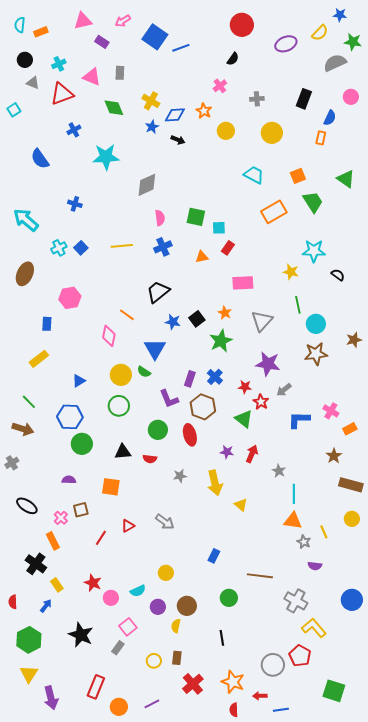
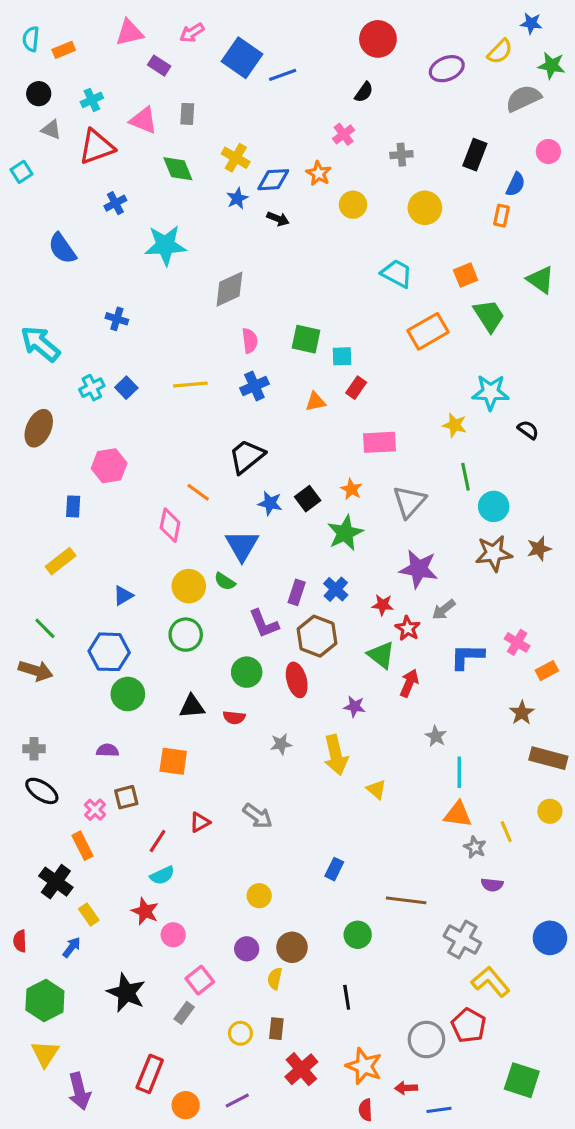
brown star: (354, 340) -> (539, 549), moved
red arrow: (252, 454) -> (409, 683), moved
gray cross: (12, 463) -> (34, 749), moved, turned 32
cyan semicircle: (138, 591) -> (162, 875), moved

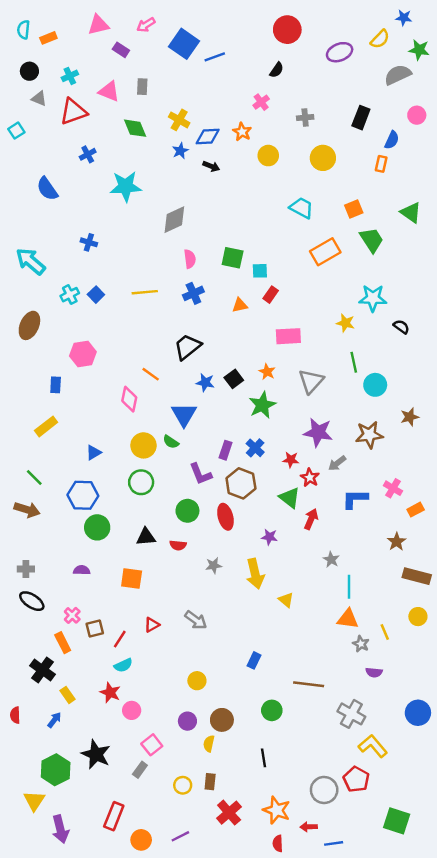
brown star: (494, 553) -> (369, 435), moved
brown square: (126, 797) -> (95, 628), moved
green hexagon: (45, 1000) -> (56, 770), moved

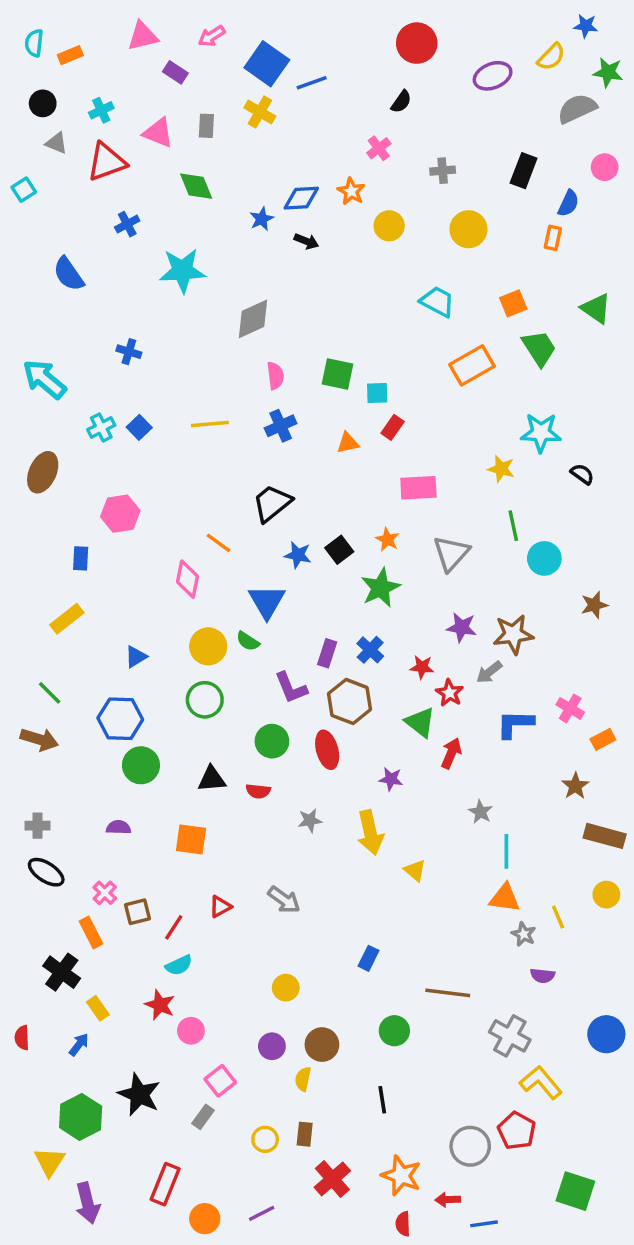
yellow cross: (179, 120) -> (260, 112), moved
purple star: (318, 432) -> (462, 627), size x0.7
brown star: (369, 435) -> (513, 634), moved

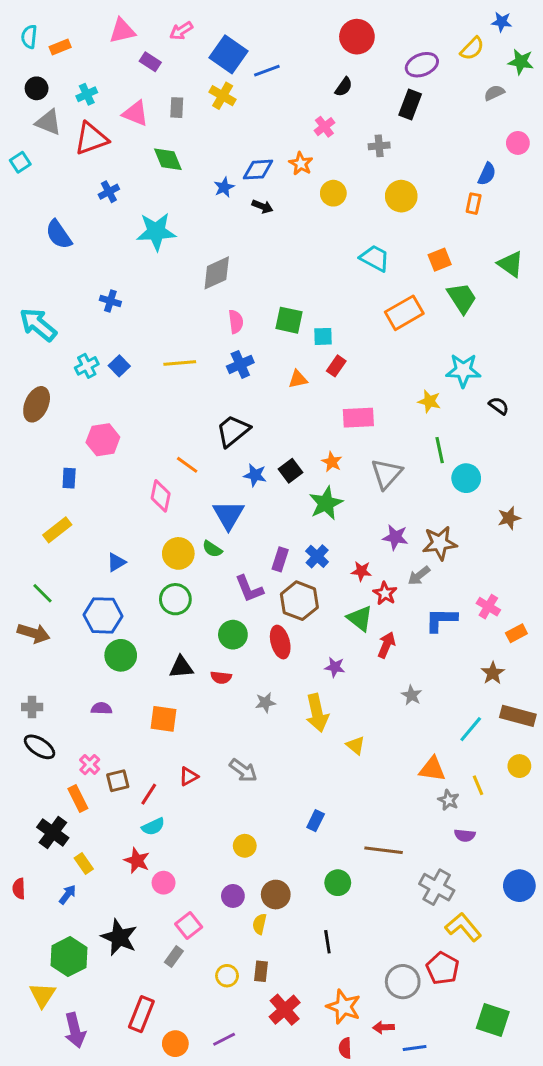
gray semicircle: (577, 109) -> (494, 93), size x0.6
gray triangle: (56, 143) -> (48, 122), size x1.4
black rectangle: (524, 171) -> (410, 105), moved
cyan line: (506, 851) -> (471, 729), moved, turned 40

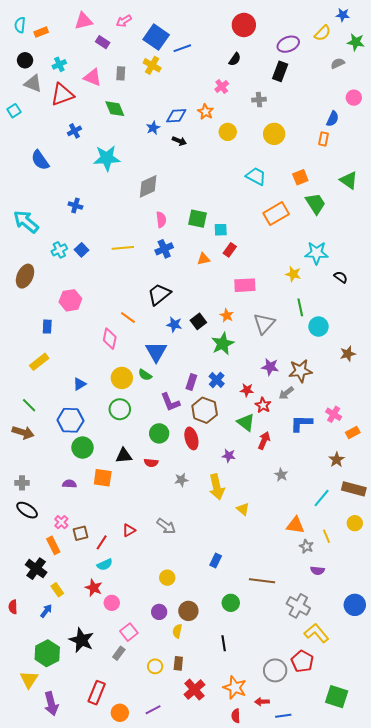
orange square: (164, 719) -> (103, 478), moved

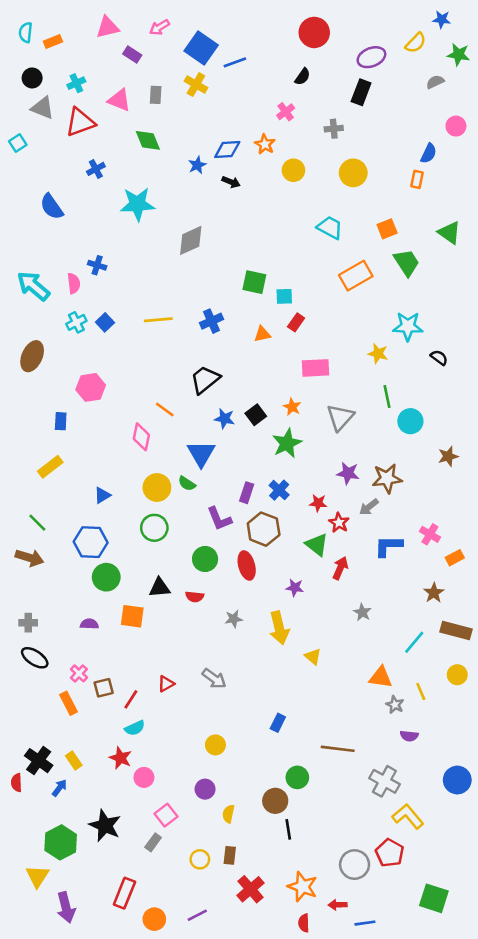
pink semicircle: (161, 220) -> (74, 283), moved
black cross: (36, 569) -> (39, 761), moved
brown circle: (188, 611) -> (275, 801), moved

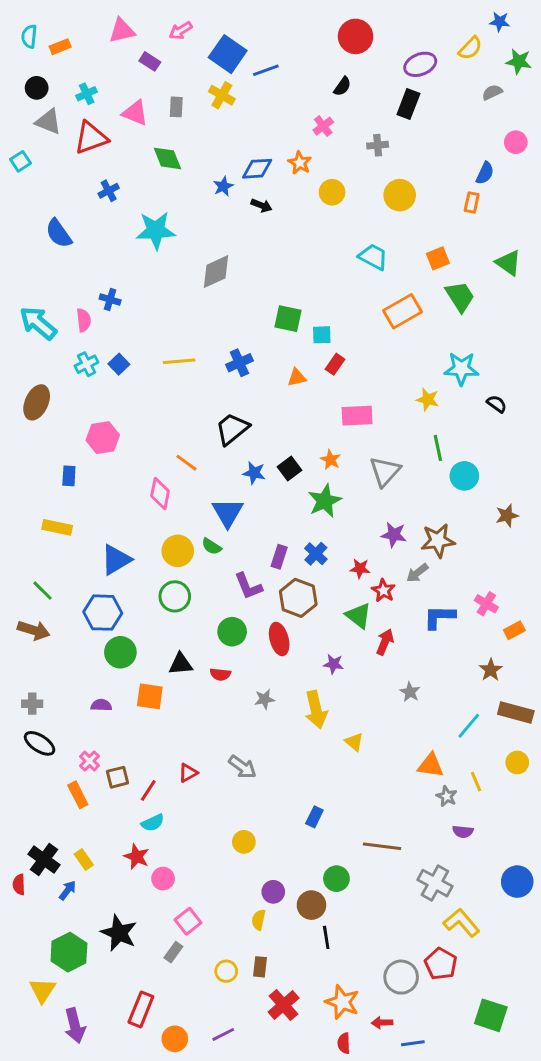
yellow rectangle: (50, 467) -> (57, 527), turned 50
blue triangle: (102, 495) -> (116, 560), size x1.6
purple circle: (205, 789) -> (273, 892), moved

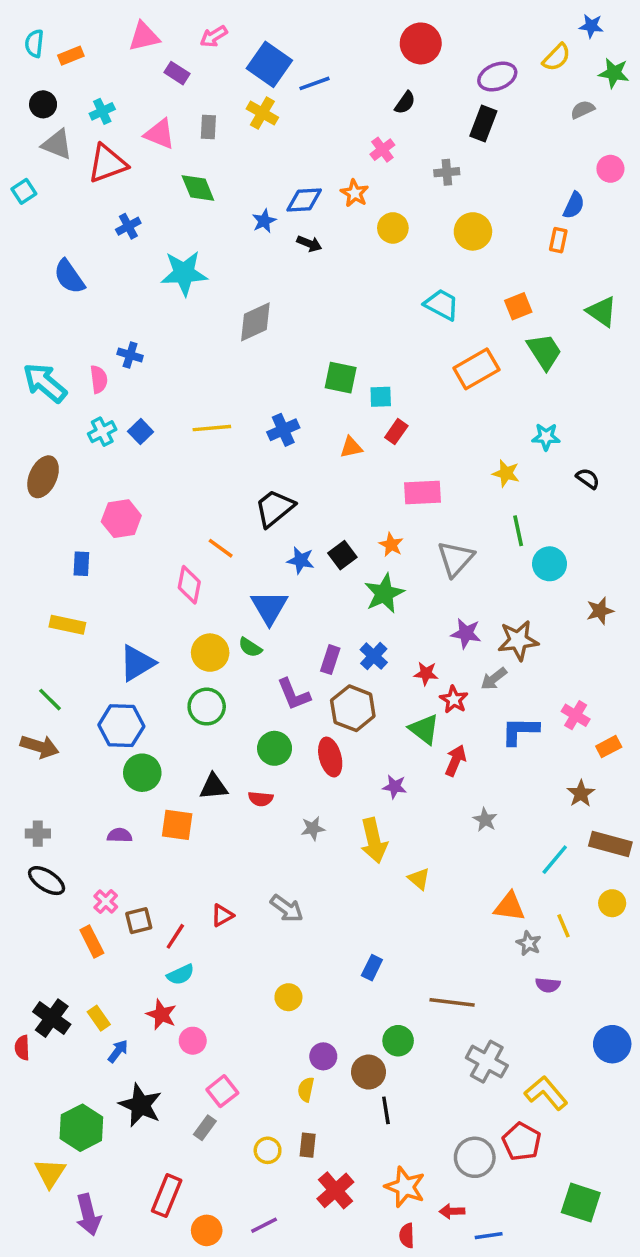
cyan star: (461, 369) -> (546, 437), size x0.7
gray cross: (435, 883) -> (487, 1062), moved
blue arrow: (67, 890) -> (118, 1051), moved

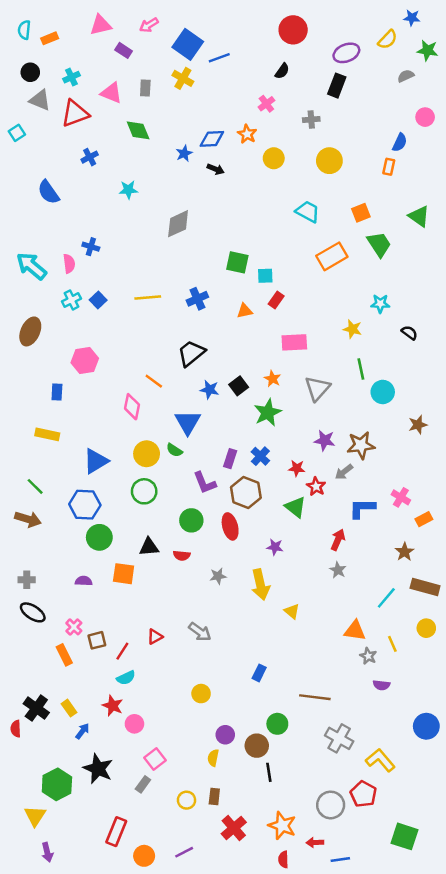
cyan star: (184, 273) -> (128, 190), size x0.6
red arrow: (456, 760) -> (338, 540), moved
purple arrow: (88, 1215) -> (47, 852), moved, size x0.7

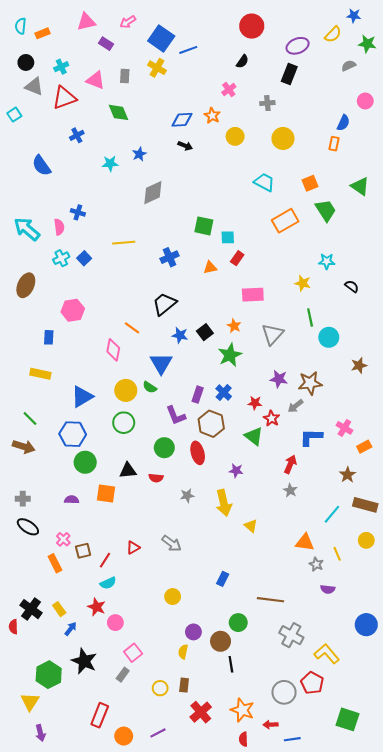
blue star: (184, 153) -> (139, 154), moved
yellow line: (148, 298) -> (124, 243), moved

